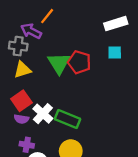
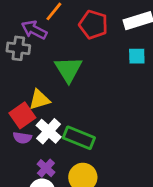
red pentagon: (79, 62) -> (93, 25), moved
yellow triangle: (22, 70) -> (39, 100), moved
purple cross: (27, 145) -> (46, 168), moved, turned 32

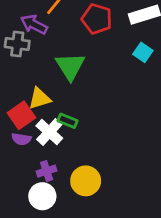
cyan square: (137, 56) -> (143, 52), turned 36
green rectangle: (79, 138) -> (67, 121), moved, size x0.6
purple cross: (46, 168) -> (47, 171), turned 30

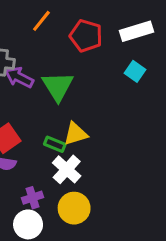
purple arrow: (34, 24) -> (19, 77), moved
yellow triangle: (40, 98) -> (76, 134), moved
white cross: (49, 132) -> (67, 169), moved

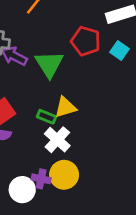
red pentagon: (86, 36) -> (86, 41), moved
purple cross: (32, 198) -> (41, 179), moved, turned 30

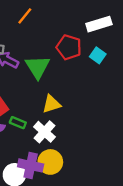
green rectangle: (47, 117) -> (18, 123), moved
purple cross: (41, 179) -> (31, 165), size x1.5

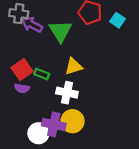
green rectangle: (18, 123) -> (42, 74), moved
white cross: (44, 132) -> (67, 93), turned -30

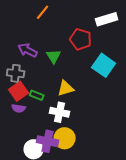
gray cross: (19, 14) -> (16, 73), moved
cyan square: (117, 20) -> (104, 65), moved, size x1.6
green triangle: (60, 31) -> (54, 56), size x0.7

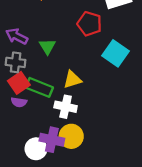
purple arrow: (28, 50) -> (17, 36), moved
green triangle: (54, 56) -> (47, 47), moved
green rectangle: (37, 95) -> (39, 87), size x1.6

